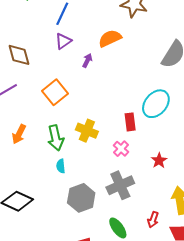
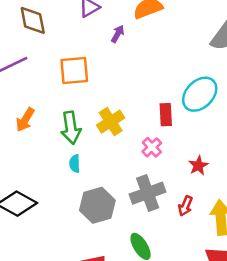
orange square: (55, 92) -> (74, 70), turned 30
yellow cross: (87, 131) -> (111, 122), turned 30
red arrow: (153, 220) -> (185, 206), moved

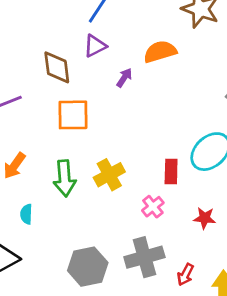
brown diamond: (33, 20) -> (57, 67), moved
cyan semicircle: (75, 164) -> (26, 214), moved
red star: (198, 166) -> (205, 218), moved, turned 30

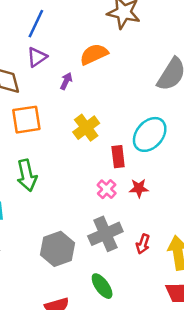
yellow cross: (109, 175) -> (86, 128), moved
red star: (205, 218) -> (139, 188), moved

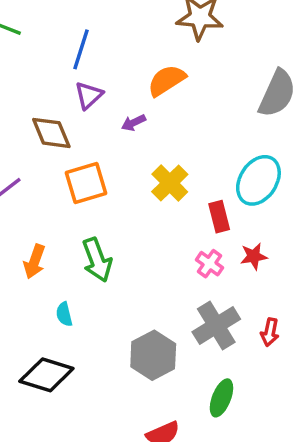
purple arrow: (66, 81) -> (133, 123), turned -133
green ellipse: (102, 286) -> (221, 398), turned 65

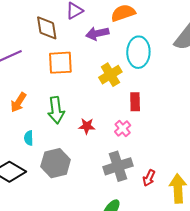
purple arrow: (133, 123) -> (97, 33), size x1.5
cyan ellipse: (258, 180) -> (138, 52), moved, turned -44
red star: (254, 256) -> (87, 126), moved
gray hexagon: (153, 355) -> (56, 163), moved

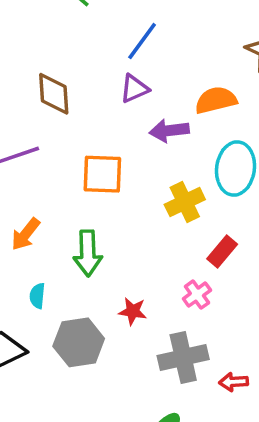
brown diamond: (47, 28) -> (54, 94), moved
red rectangle: (135, 102) -> (222, 251), turned 36
red star: (87, 126) -> (133, 311), moved
red arrow: (149, 178) -> (234, 382), turned 56

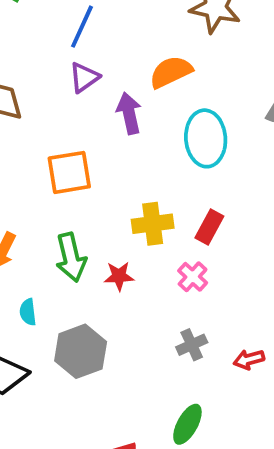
purple arrow: (169, 131) -> (129, 113), turned 96
yellow cross: (185, 202) -> (153, 224), moved, turned 30
red star: (133, 311) -> (119, 276), moved
gray cross: (183, 357) -> (192, 345), size x0.6

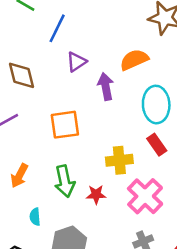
blue line: (82, 27) -> (57, 28), moved
red rectangle: (209, 227) -> (157, 145), moved, turned -65
pink cross: (193, 277) -> (145, 196), size x1.8

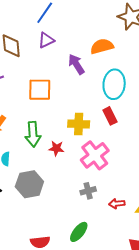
purple triangle: (76, 62) -> (46, 40), moved
purple arrow: (106, 86) -> (76, 64), turned -30

